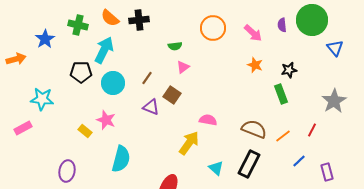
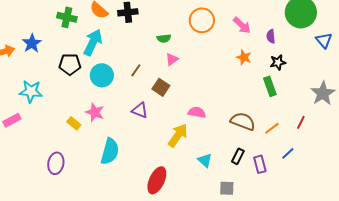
purple semicircle: (282, 25) -> (271, 36), moved
blue star: (45, 39) -> (32, 43), moved
purple triangle: (151, 107) -> (140, 110), moved
black rectangle: (249, 164) -> (238, 156), size x0.6
purple rectangle: (327, 172) -> (260, 164), moved

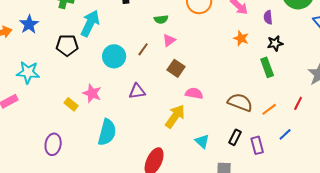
brown line: (136, 70) -> (143, 49), moved
cyan circle: (102, 75) -> (114, 56), moved
brown square: (161, 87) -> (176, 68), moved
purple triangle: (140, 110) -> (137, 91), turned -30

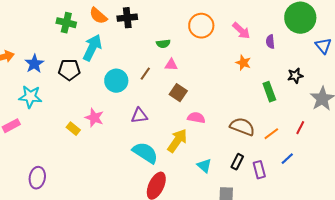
blue star: (29, 24) -> (34, 64), moved
pink triangle: (169, 40) -> (171, 65), turned 40
black star: (275, 43) -> (295, 76), moved
cyan semicircle: (107, 132) -> (145, 153), moved, turned -72
purple ellipse: (53, 144) -> (37, 178), moved

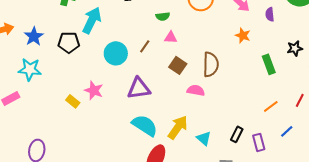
purple triangle: (139, 116) -> (139, 88), size x1.4
brown semicircle: (242, 127) -> (211, 64), moved, turned 70
yellow arrow: (177, 141) -> (178, 127), moved

